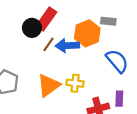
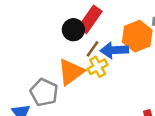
yellow cross: (75, 83) -> (98, 67), moved, turned -35
orange triangle: (49, 85) -> (71, 72), moved

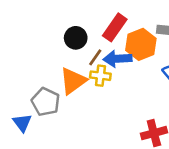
red rectangle: (90, 19) -> (115, 27), moved
yellow cross: (98, 67) -> (100, 76), turned 36

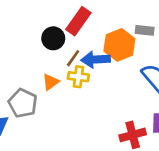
red rectangle: (115, 27) -> (78, 21), moved
orange triangle: (73, 81) -> (51, 82), size x0.6

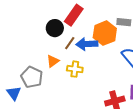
yellow cross: (78, 77) -> (75, 69), moved

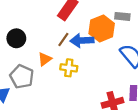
black circle: (55, 28) -> (16, 38), moved

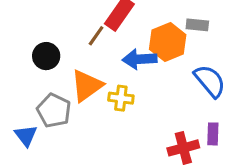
brown line: (63, 39) -> (96, 36), moved
orange triangle: (45, 59) -> (87, 86), size x1.6

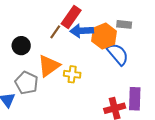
blue arrow: (140, 59) -> (82, 31), moved
blue semicircle: (210, 81) -> (118, 54), moved
purple rectangle: (213, 134) -> (135, 99), size x1.5

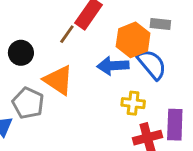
blue arrow: (82, 31) -> (113, 66), moved
orange triangle: (49, 66) -> (58, 80), turned -50
yellow cross: (72, 74) -> (133, 103), moved

